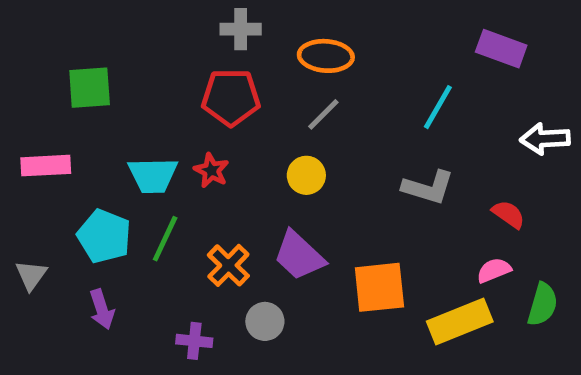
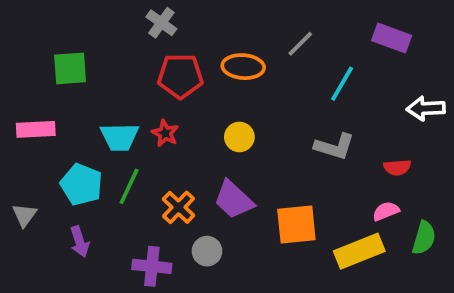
gray cross: (241, 29) -> (161, 23), moved, turned 36
orange ellipse: (326, 56) -> (243, 67), moved
gray line: (323, 114) -> (300, 44), moved
red semicircle: (508, 214) -> (397, 167), turned 140
purple cross: (194, 341) -> (152, 266), size x1.4

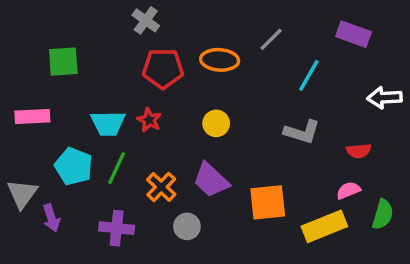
gray triangle: (24, 215) -> (22, 194), size x1.4
purple arrow: (80, 242) -> (51, 218), moved
purple cross: (152, 266) -> (117, 228), moved

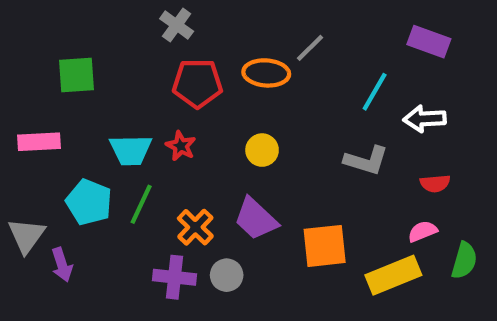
gray line: (271, 39) -> (310, 48), moved
white arrow: (384, 98) -> (425, 119), moved
purple cross: (117, 228) -> (175, 277), moved

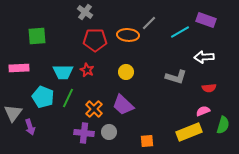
cyan line: (375, 92) -> (180, 32), moved, turned 30
orange square: (325, 246) -> (147, 141), moved, size x0.6

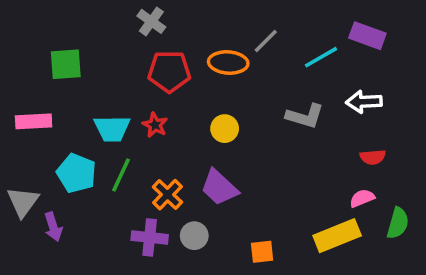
gray L-shape: (176, 77) -> (305, 116), moved

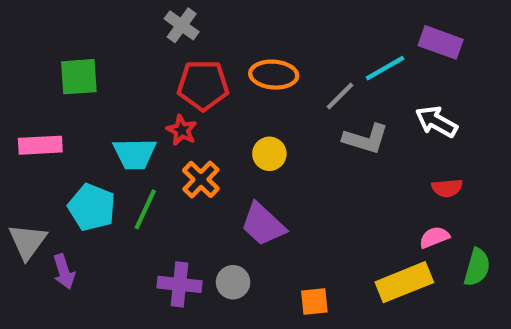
gray line: (266, 41) -> (340, 96), moved
white arrow: (364, 102) -> (436, 122), turned 32
red star: (155, 125) -> (182, 130), moved
orange cross: (167, 195) -> (201, 179), moved

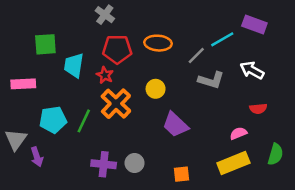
cyan trapezoid: (135, 154) -> (74, 65), moved, turned 100
orange cross: (201, 179) -> (116, 104), size x1.4
cyan pentagon: (92, 207) -> (53, 120), turned -30
purple trapezoid: (263, 224) -> (175, 125), moved
pink semicircle: (434, 237) -> (238, 133), moved

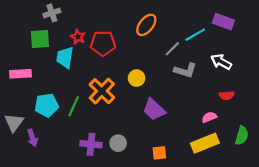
gray cross: (105, 15) -> (52, 13), moved, turned 35
orange ellipse: (158, 43) -> (146, 25), moved, turned -55
red star: (105, 75) -> (78, 37), moved

